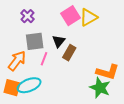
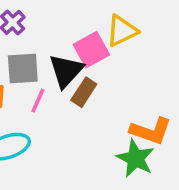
pink square: (71, 16) -> (91, 50), moved
black triangle: (59, 41) -> (66, 71), size x1.5

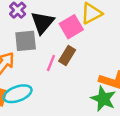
black triangle: (66, 71) -> (42, 23), moved
pink line: (38, 101) -> (51, 63), moved

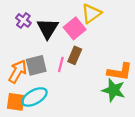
gray square: (26, 41) -> (36, 65), moved

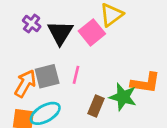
brown rectangle: (75, 55) -> (96, 106), moved
green star: (114, 90) -> (123, 97), moved

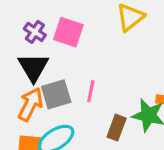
pink square: (92, 32) -> (68, 32), moved, turned -30
black triangle: (60, 33) -> (33, 67), moved

